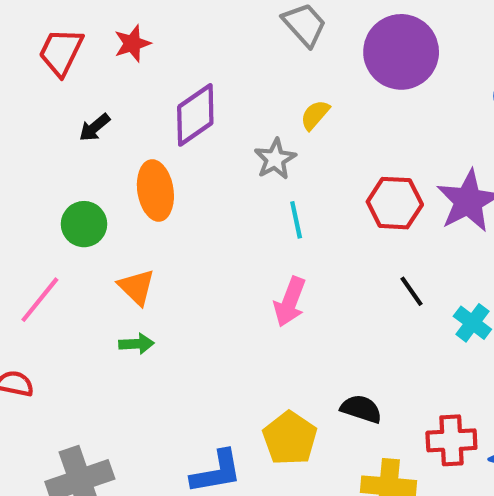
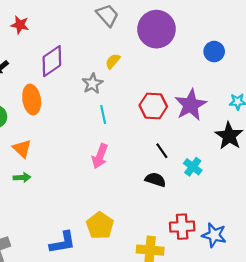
red star: (132, 44) -> (20, 25), turned 30
black semicircle: (361, 409) -> (155, 180), moved

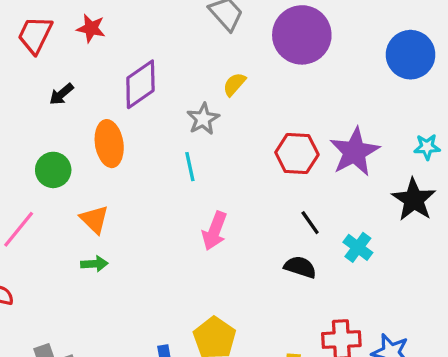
blue circle: (214, 52) -> (411, 55), moved, size x1.5
cyan line: (103, 114) -> (190, 167), moved

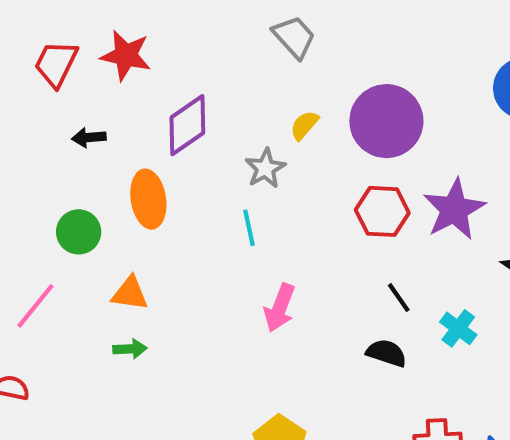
red star: (91, 28) -> (126, 55), size x1.4
purple circle: (302, 35) -> (386, 121), moved
black arrow: (61, 94) -> (89, 138), turned 35
orange triangle: (94, 219) -> (130, 293), turned -36

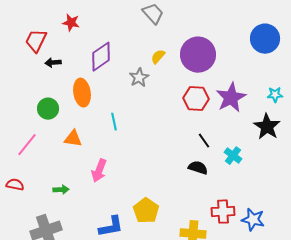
red star: (126, 55) -> (71, 23), size x0.7
red trapezoid: (56, 64) -> (36, 41), moved
cyan line: (249, 228) -> (114, 122), moved
pink arrow: (280, 308) -> (99, 171), moved
green arrow: (130, 349) -> (61, 190), moved

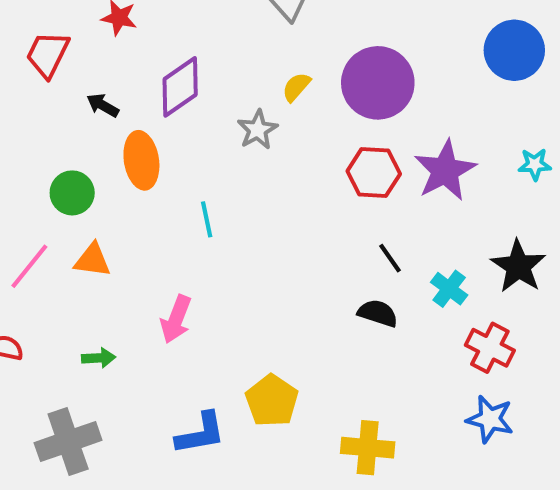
black arrow: (53, 63) -> (103, 105), moved, turned 35
black star: (267, 127) -> (518, 266), moved
orange triangle: (73, 139) -> (93, 260), moved
red cross: (223, 212) -> (490, 348), moved, turned 30

